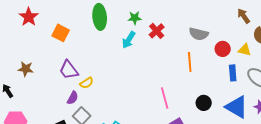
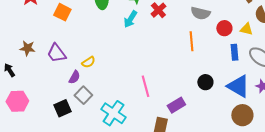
purple trapezoid: (69, 70) -> (56, 53), moved
pink line: (165, 98) -> (145, 86), moved

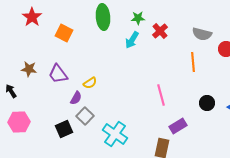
pink line: (145, 86) -> (161, 95), moved

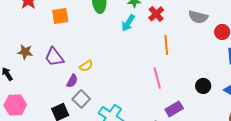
orange square: (64, 33) -> (60, 16), turned -36
orange line: (193, 62) -> (166, 45), moved

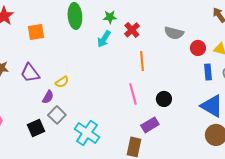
black circle: (203, 86) -> (164, 99), moved

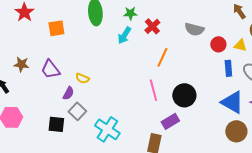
orange line: (142, 61) -> (162, 57), turned 30
yellow semicircle: (62, 82) -> (82, 78), turned 56
black circle: (164, 99) -> (184, 95), size x1.5
black square: (36, 128) -> (56, 124), turned 30

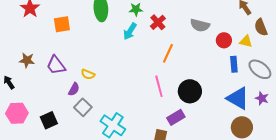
black square: (56, 124) -> (49, 120), moved, turned -30

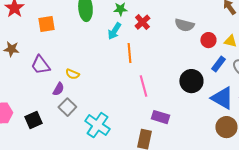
orange line: (168, 53) -> (129, 53), moved, turned -30
brown star: (27, 60) -> (11, 49), moved
blue rectangle: (234, 64) -> (218, 64), turned 42
black circle: (190, 91) -> (191, 81), moved
purple rectangle: (176, 117) -> (160, 117), turned 48

